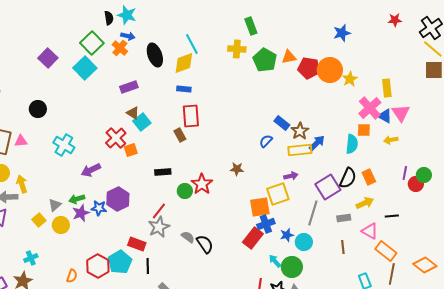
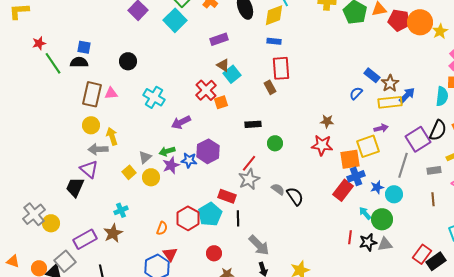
red star: (202, 184) -> (322, 145), moved, turned -30

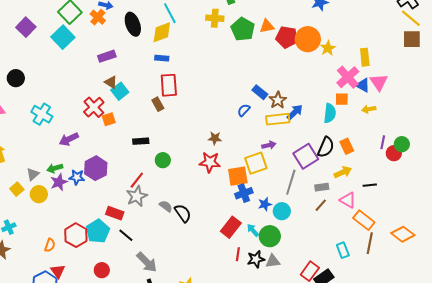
red rectangle: (343, 190) -> (231, 227), moved
brown line: (433, 199) -> (321, 205), moved, turned 48
black line: (238, 218) -> (126, 235), turned -49

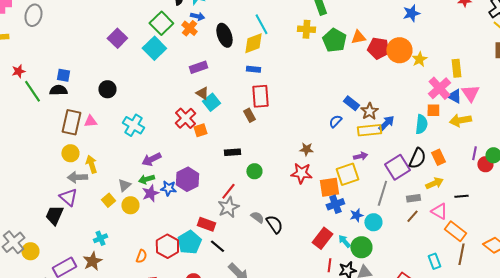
yellow arrow: (369, 109) -> (460, 120), size x1.5
purple arrow: (69, 139) -> (151, 159), moved

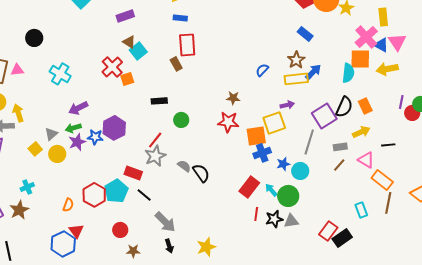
blue rectangle: (351, 103) -> (305, 34), moved
orange square: (433, 110) -> (360, 59), size x1.5

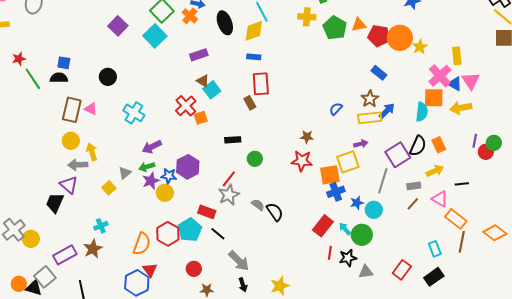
pink triangle: (17, 70) -> (91, 109), turned 32
yellow circle: (57, 154) -> (165, 193), moved
orange semicircle: (68, 205) -> (142, 244), size x1.6
gray triangle: (291, 221) -> (366, 272), moved
black rectangle: (342, 238) -> (434, 277), moved

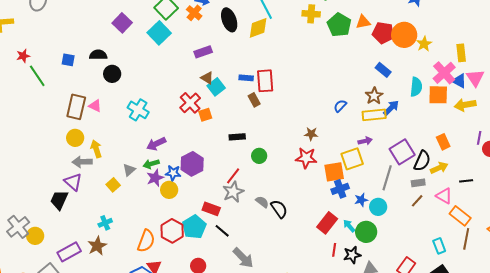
blue rectangle: (254, 57) -> (246, 78), moved
black semicircle: (59, 78) -> (98, 55), moved
cyan semicircle: (422, 112) -> (416, 87), moved
black semicircle: (418, 146) -> (422, 161), moved

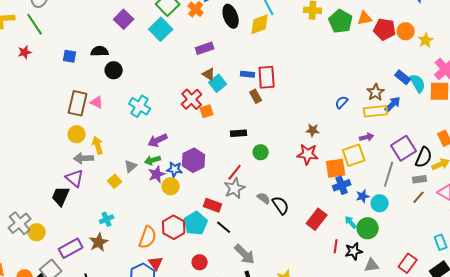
orange circle: (404, 35) -> (406, 31), size x0.7
blue rectangle: (383, 70) -> (403, 77), moved
green line: (37, 76) -> (35, 24), moved
cyan semicircle: (416, 87) -> (418, 83), turned -36
red rectangle: (327, 223) -> (317, 219), moved

